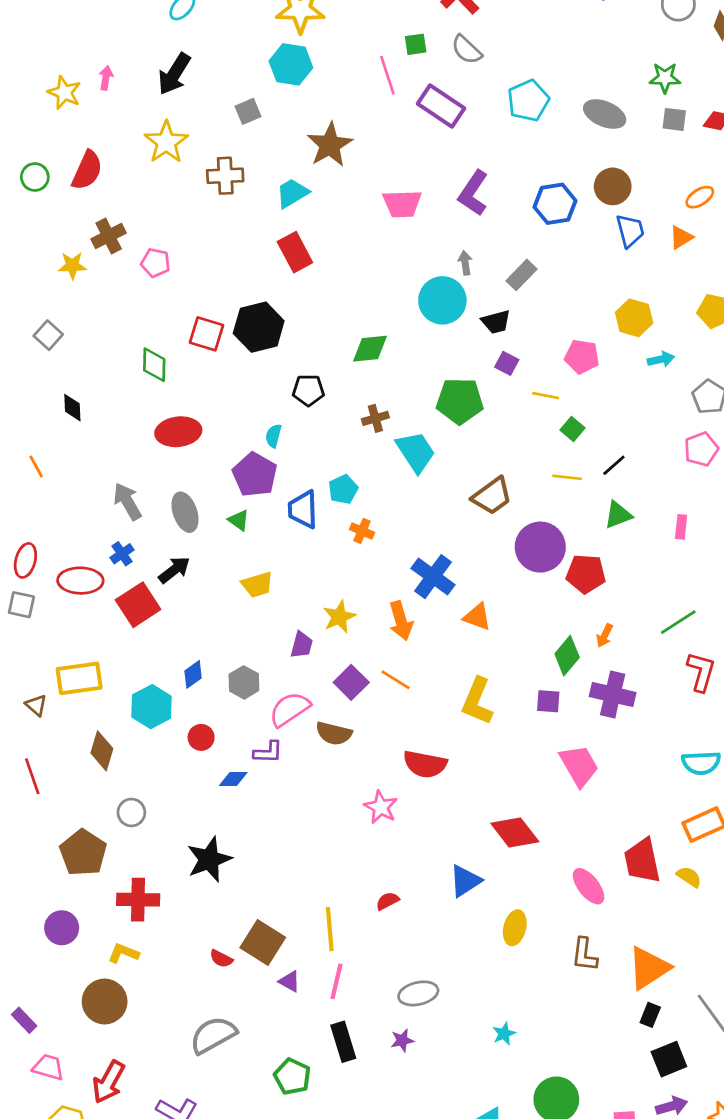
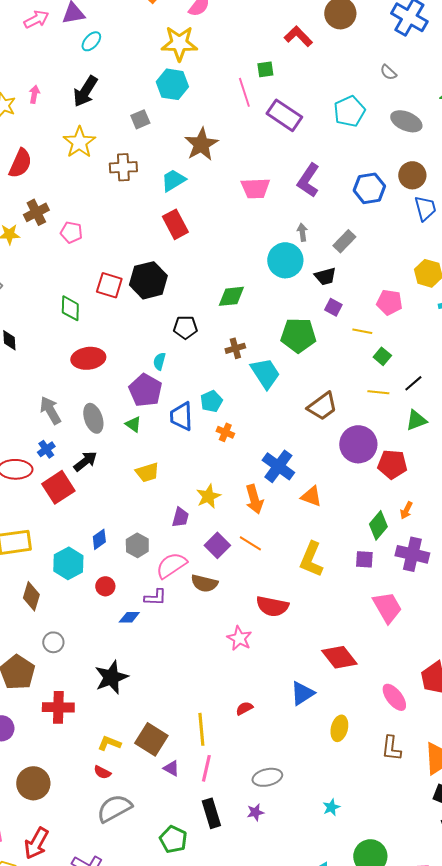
gray semicircle: (467, 50) -> (388, 72), moved, size x0.7
yellow L-shape: (123, 953) -> (109, 743), moved
red semicircle: (221, 959) -> (102, 772), moved

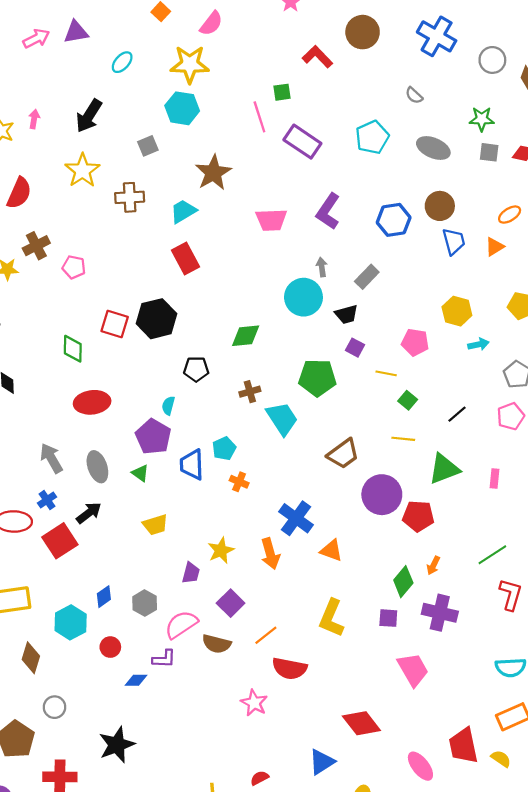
cyan ellipse: (91, 41) -> (122, 62), moved
black line: (413, 383) -> (457, 414), moved
green triangle: (416, 420) -> (444, 469), size x1.4
orange line: (250, 543) -> (266, 635), moved, turned -70

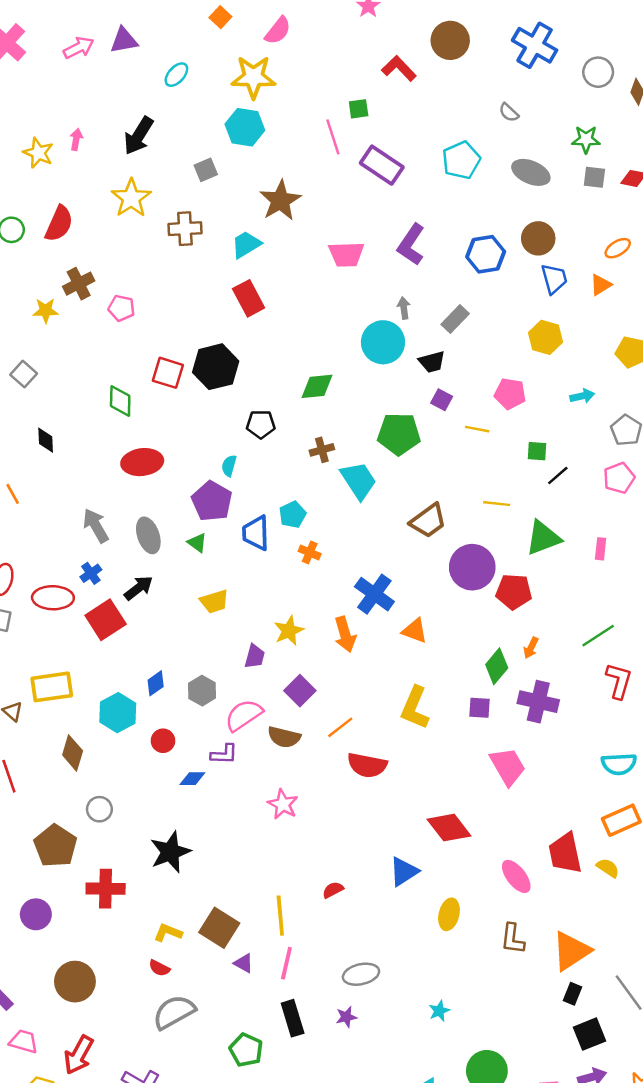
yellow hexagon: (457, 311) -> (546, 337), moved
green square: (408, 400) -> (537, 451), moved, turned -36
pink star: (254, 703) -> (283, 804), moved

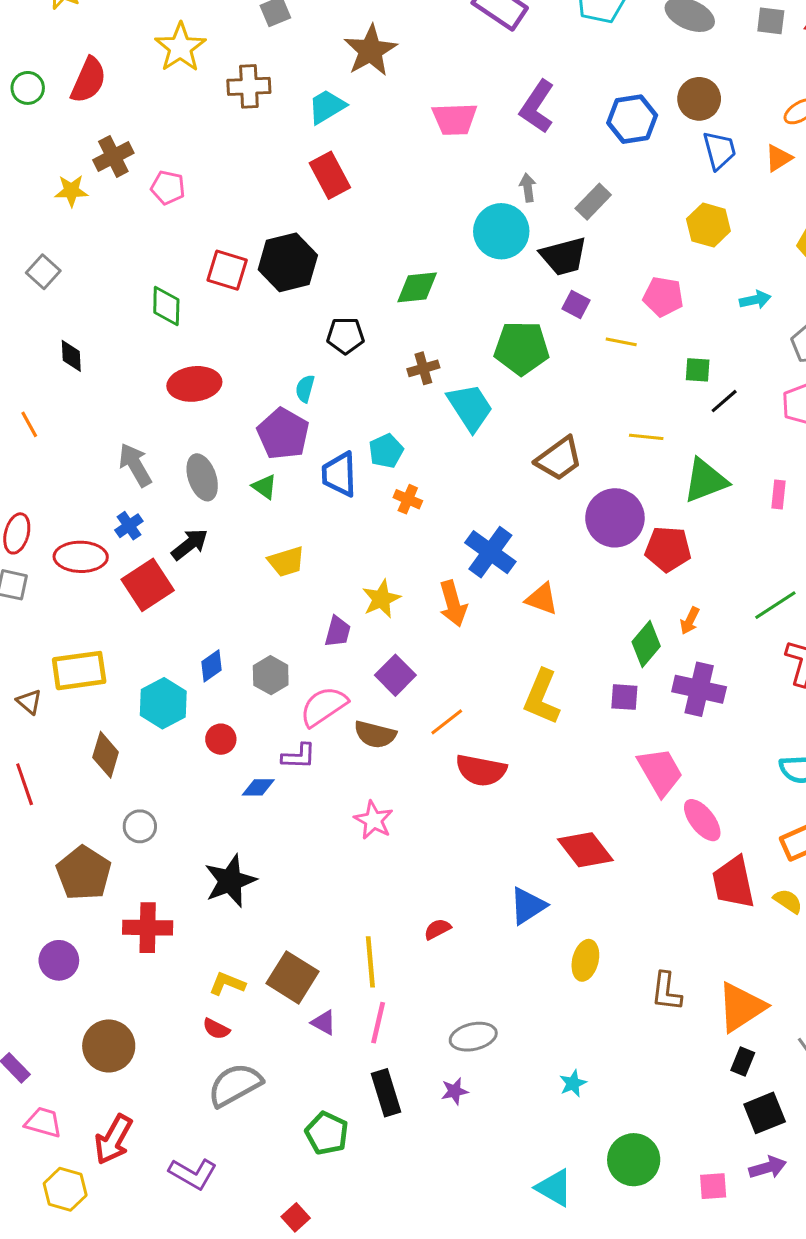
black trapezoid: (432, 362) -> (564, 256), size x1.4
pink ellipse: (516, 876) -> (702, 820), moved

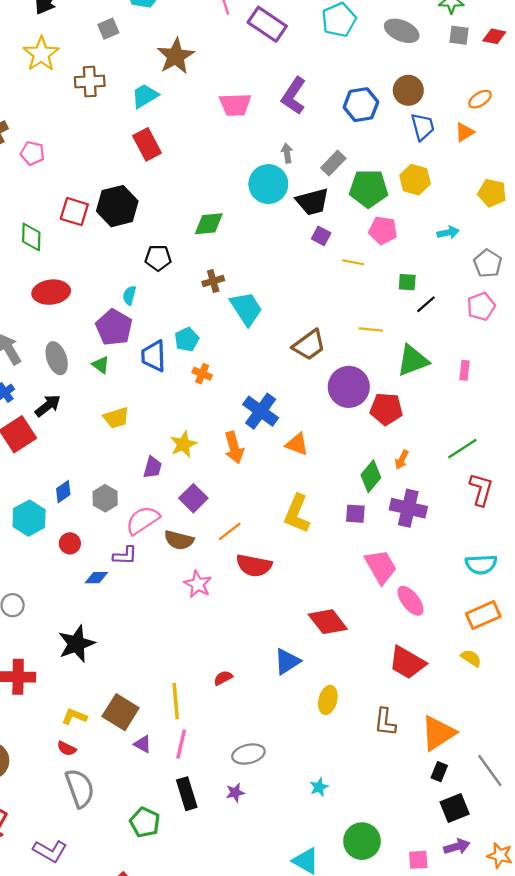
green pentagon: (522, 348) -> (369, 188), moved
pink star: (374, 820) -> (198, 584), moved
red trapezoid: (733, 882) -> (407, 662), moved, turned -48
gray semicircle: (235, 1085) -> (80, 788), turned 99

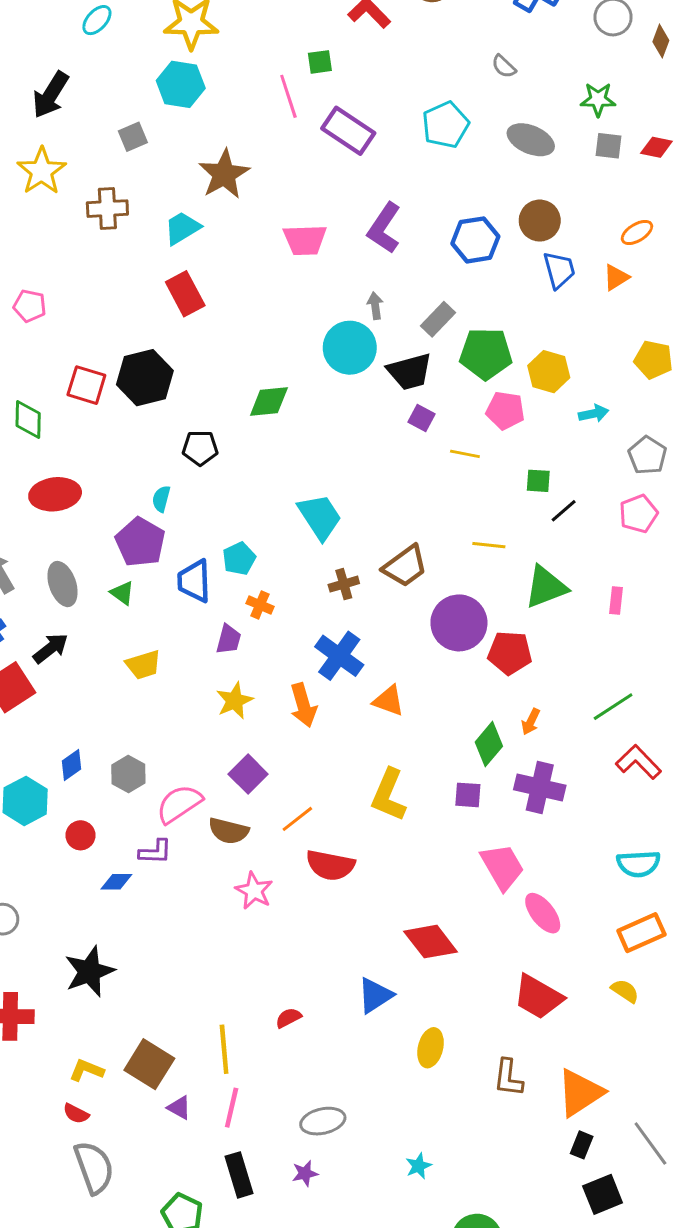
yellow hexagon: (415, 180) -> (549, 372), moved
brown cross: (213, 281) -> (344, 584), moved
purple trapezoid: (153, 467) -> (229, 639), moved
red L-shape: (481, 489) -> (638, 762), turned -60

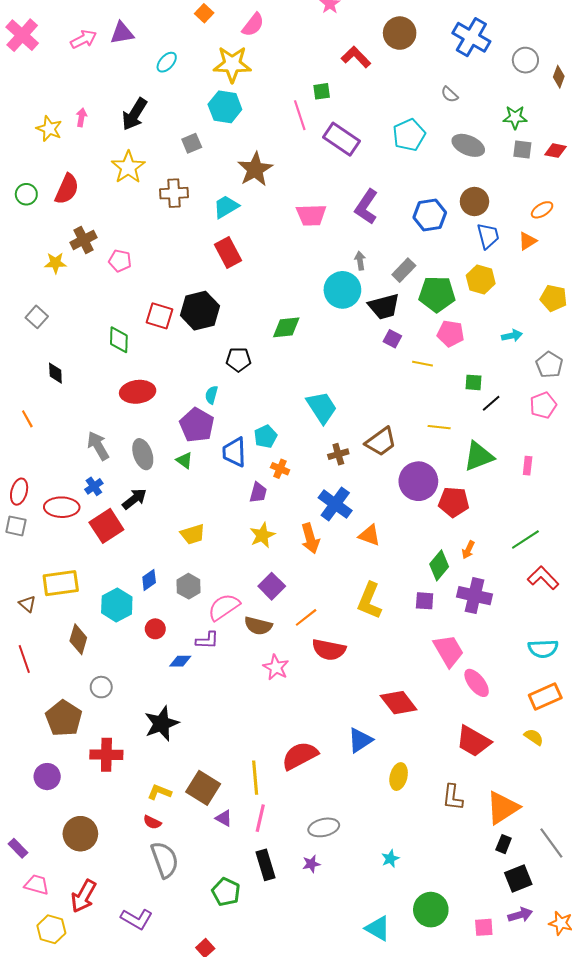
yellow hexagon: (549, 372) -> (481, 279), moved
yellow trapezoid: (143, 665) -> (193, 534), moved
red semicircle: (288, 1018) -> (300, 756), size x2.0

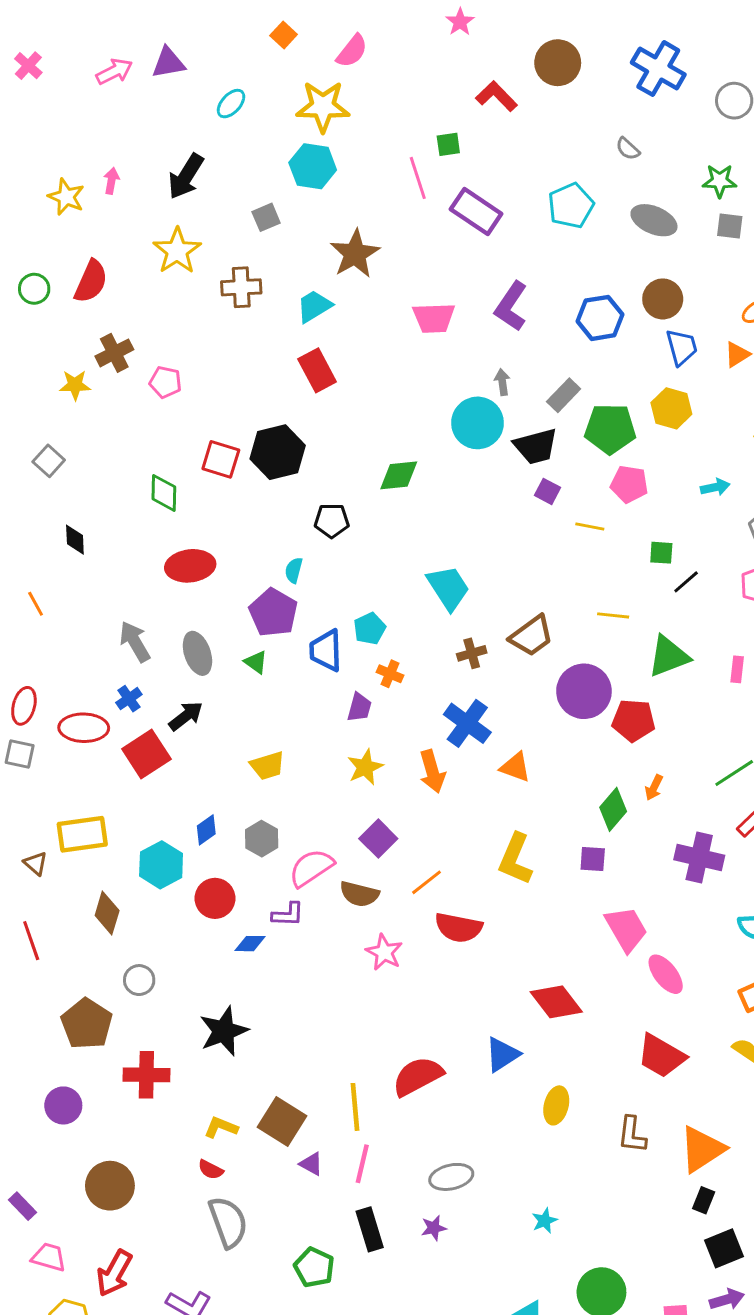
pink cross: (22, 35) -> (28, 66), size x0.6
purple cross: (474, 596) -> (699, 858), moved
red circle: (155, 629) -> (215, 898), size x1.4

